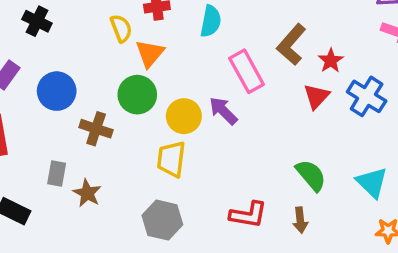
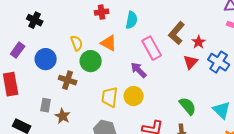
yellow semicircle: (121, 28) -> (77, 43), moved
orange triangle: (150, 53) -> (109, 43), moved, turned -42
yellow circle: (184, 116) -> (134, 96), moved

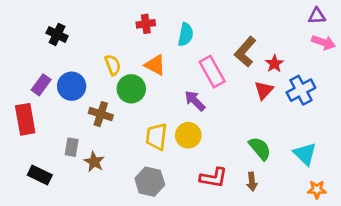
purple rectangle: (18, 50) -> (41, 85), moved
blue cross: (219, 62) -> (301, 90), turned 30

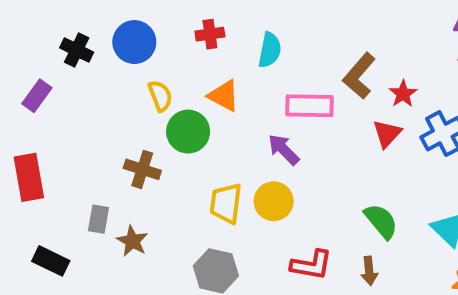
pink rectangle: (212, 72) -> (309, 106), turned -60
purple rectangle: (41, 85) -> (37, 96), moved
blue circle: (72, 86) -> (134, 42), moved

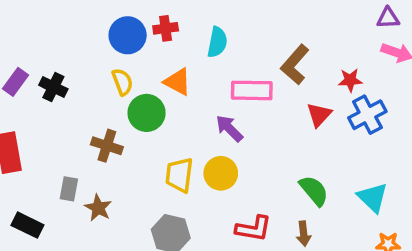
blue circle: (134, 42) -> (128, 35), moved
black cross: (77, 50) -> (53, 87), moved
red star: (403, 94) -> (350, 80), moved, turned 30

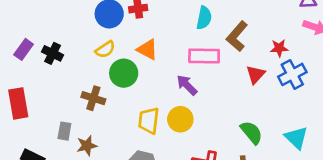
cyan semicircle: (217, 42) -> (204, 18), moved
yellow semicircle: (122, 82) -> (105, 49), turned 78
brown star: (98, 208) -> (87, 146), turned 30

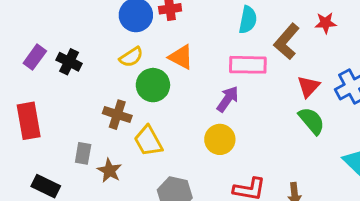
red star: (279, 48) -> (326, 23), moved
purple arrow: (187, 85) -> (228, 99), turned 80
yellow trapezoid: (149, 121) -> (148, 141), moved, turned -36
green semicircle: (251, 132) -> (312, 121), moved
brown star: (87, 146) -> (109, 171), turned -30

